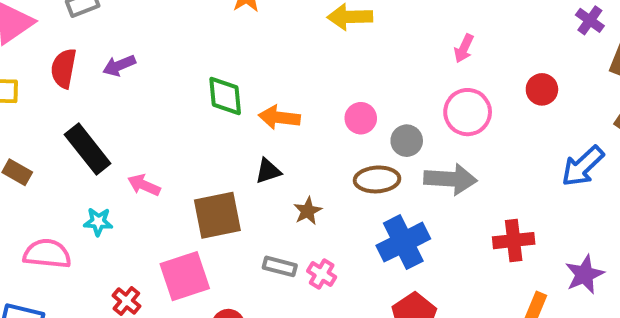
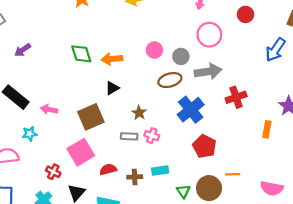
brown star: (308, 211) -> (139, 113), moved
red cross: (514, 241) -> (236, 97), moved

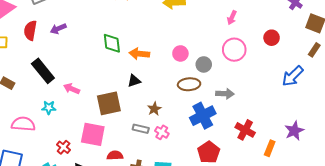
gray arrow: (208, 72) -> (225, 94), moved, size x0.7
red cross: (236, 97) -> (245, 130), moved, turned 36
pink square: (81, 152) -> (93, 134), turned 30

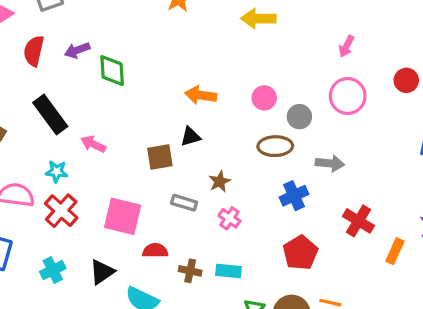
green diamond: (112, 43) -> (112, 71), moved
brown square: (109, 103) -> (160, 157), moved, size x0.7
blue cross: (203, 116) -> (294, 196), size x0.7
gray rectangle: (141, 129) -> (184, 203), moved
red cross: (64, 147) -> (61, 211), moved, size x1.5

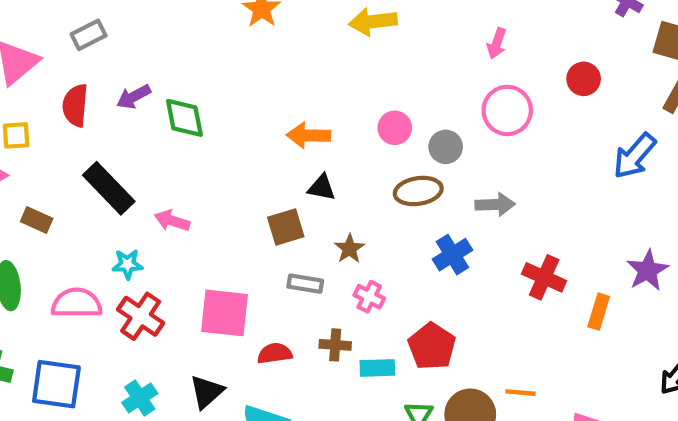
black triangle: (190, 137) -> (322, 187), moved, turned 35
brown square: (160, 157) -> (286, 227), moved
red pentagon: (300, 253) -> (432, 346), moved
brown cross: (190, 271) -> (335, 345), moved

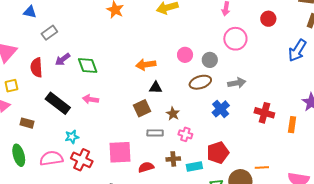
gray rectangle: (89, 35) -> (49, 33), moved
pink arrow: (172, 221) -> (91, 99), moved
red pentagon: (432, 346) -> (218, 153), turned 30

